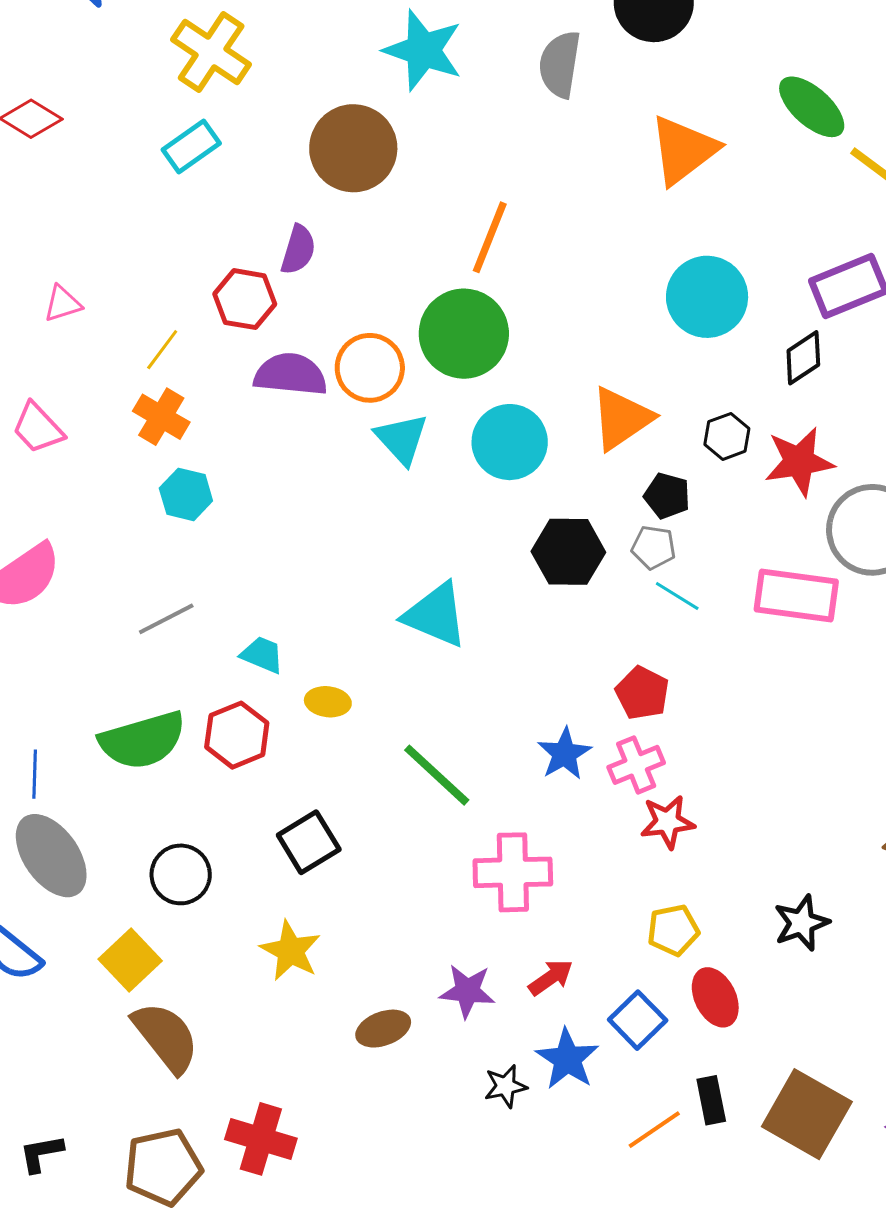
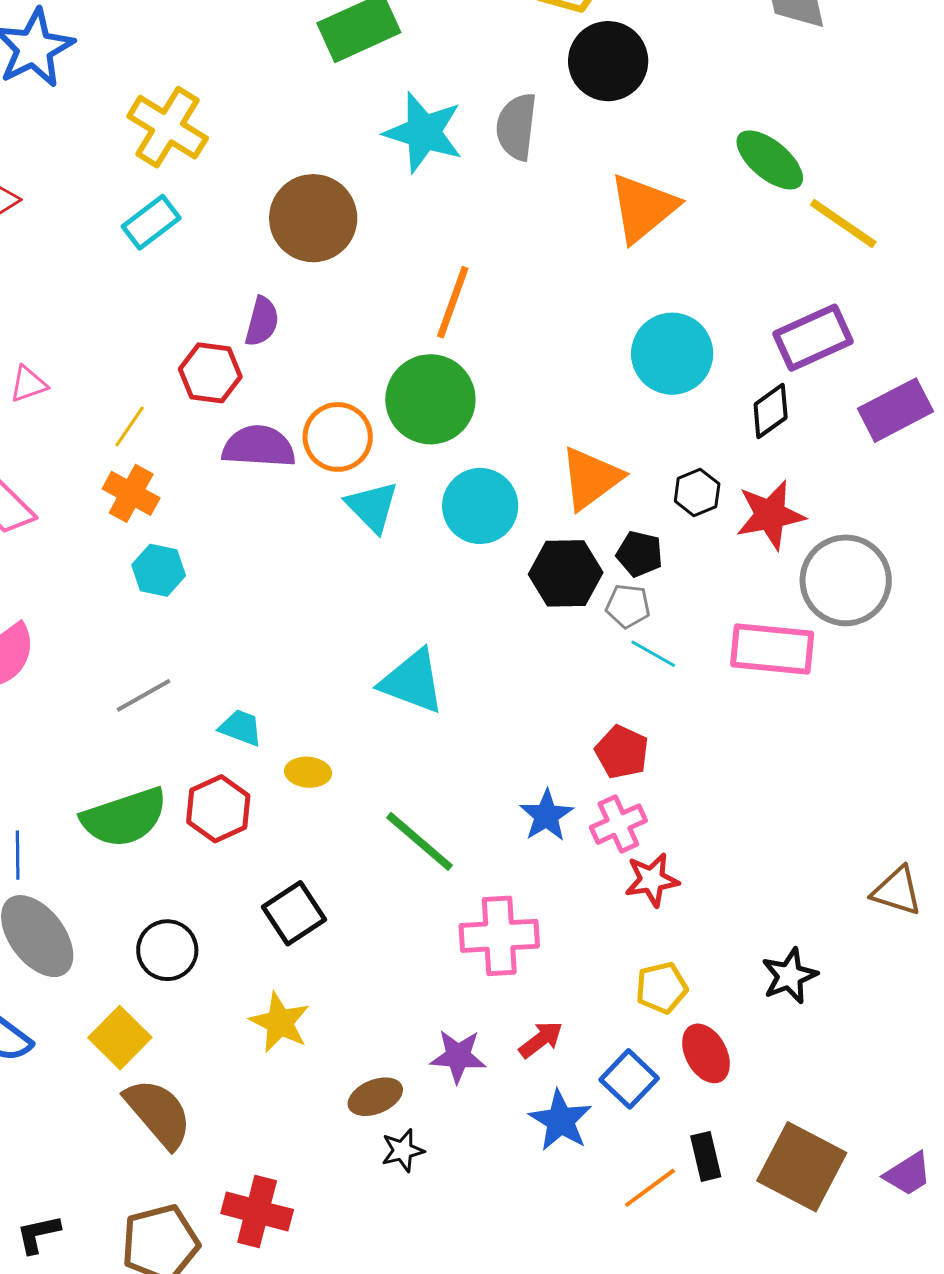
cyan star: (423, 50) -> (424, 132), moved
black hexagon: (568, 552) -> (566, 573), moved
black star: (506, 1086) -> (403, 1151), moved

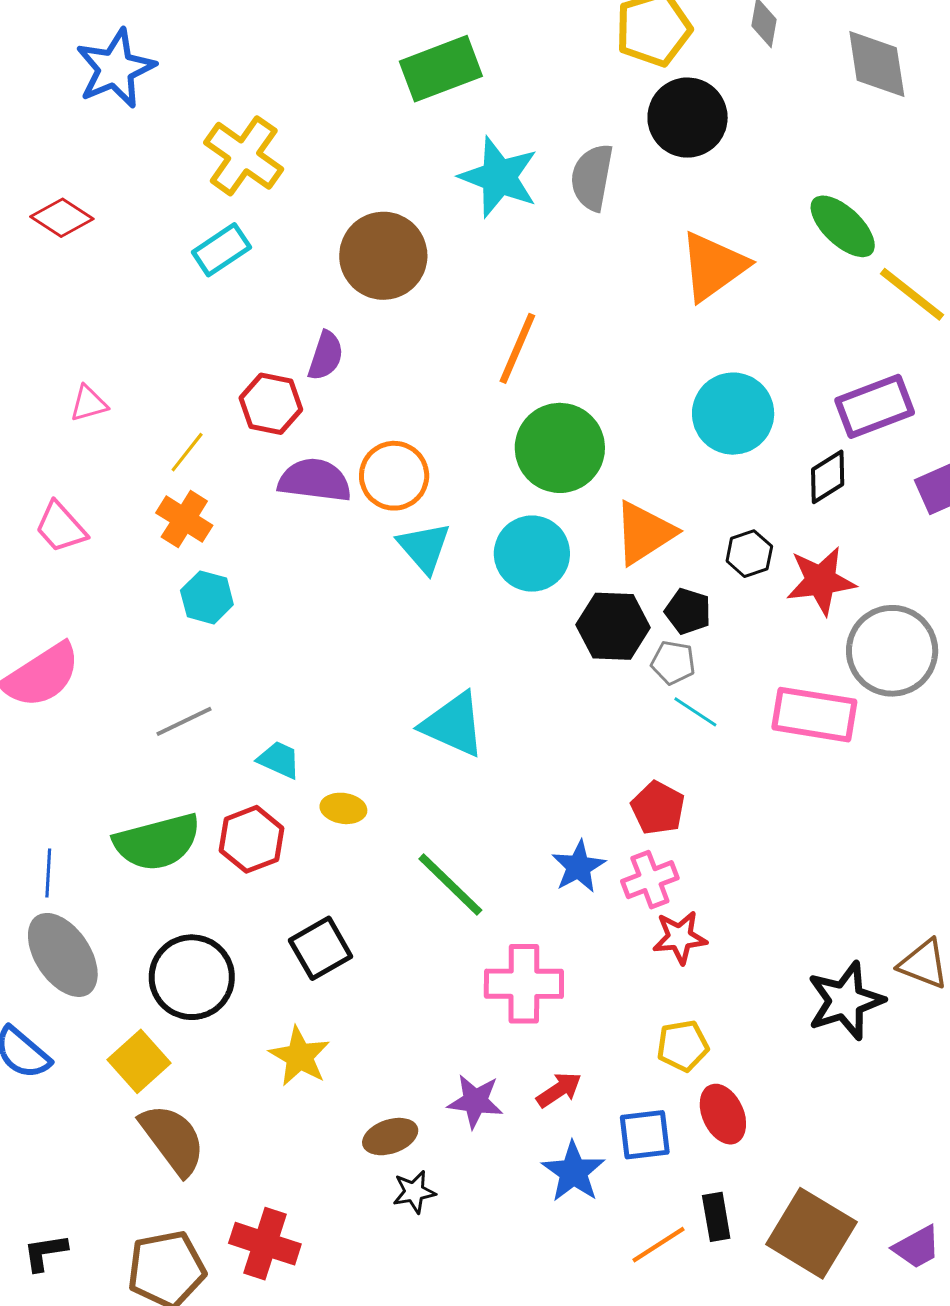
green circle: (430, 399) -> (560, 448), moved
black circle: (167, 950) -> (192, 977), size x1.4
black star: (789, 976) -> (845, 1001), moved, size x1.4
blue square: (629, 1079) -> (645, 1135), turned 36

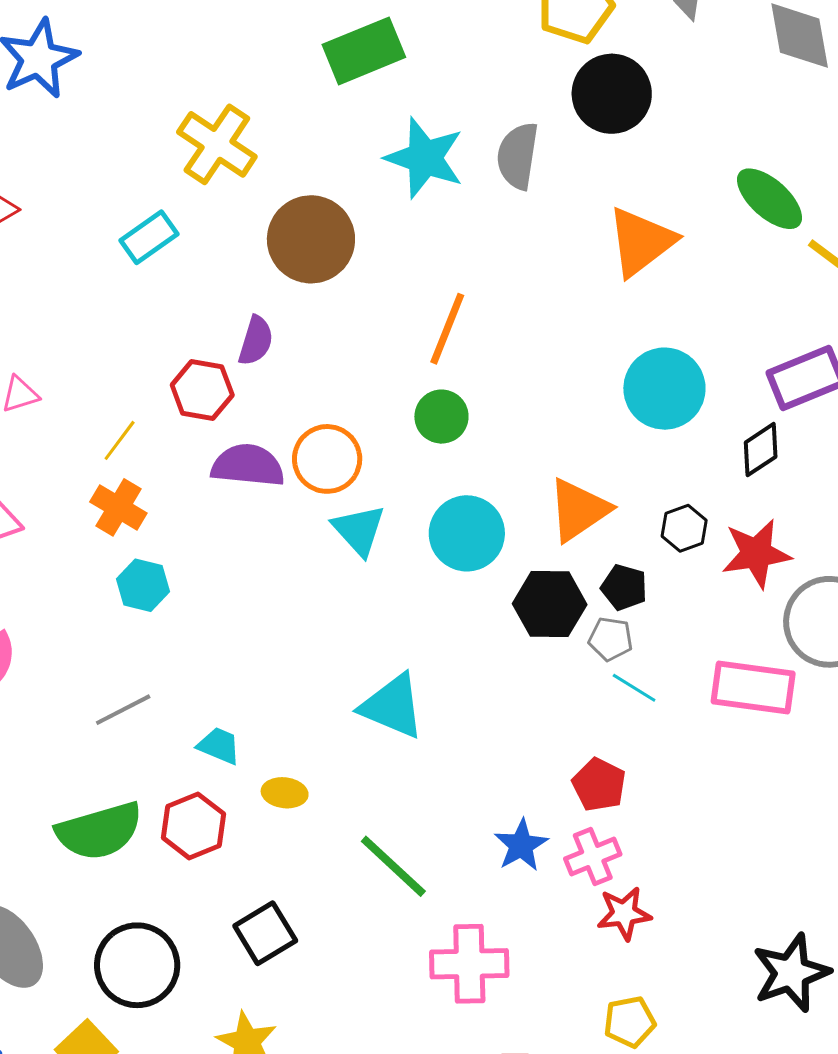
yellow cross: (244, 156) -> (217, 144), moved
green circle: (560, 448) -> (441, 417), moved, size x0.6

